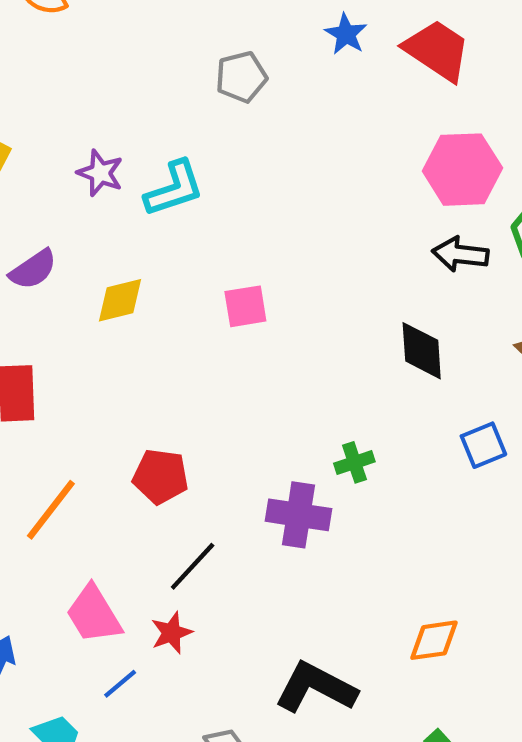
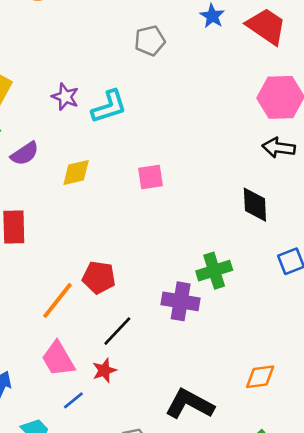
green cross: (354, 462) -> (214, 271), size x1.5
orange line: (51, 510) -> (57, 300), moved

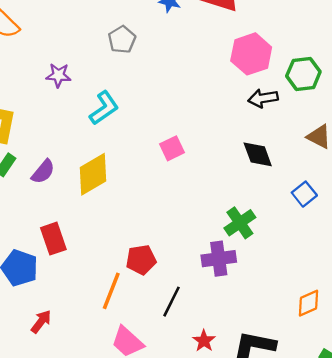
purple star: (65, 97) -> (58, 75), moved
yellow diamond: (76, 172) -> (93, 174), size x1.5
pink square: (151, 177) -> (172, 148), moved
red star: (104, 370) -> (204, 341), moved

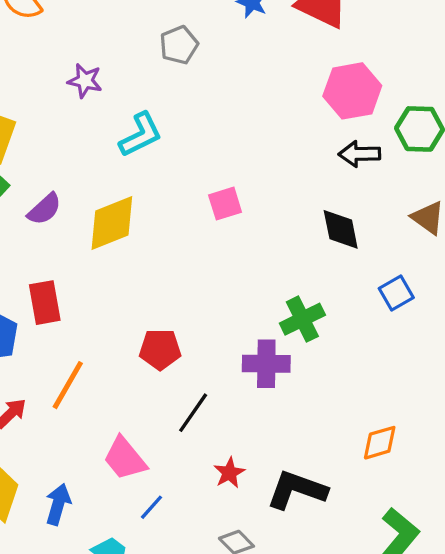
orange line: (111, 291) -> (68, 385), moved

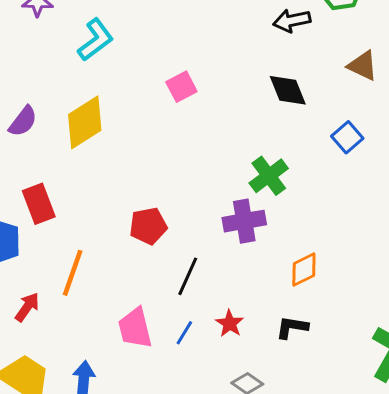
orange diamond: (380, 443) -> (304, 269), moved
pink trapezoid: (125, 458) -> (135, 328), turned 36
black L-shape: (297, 490) -> (292, 327), size x0.6
blue line: (151, 507) -> (184, 333), moved

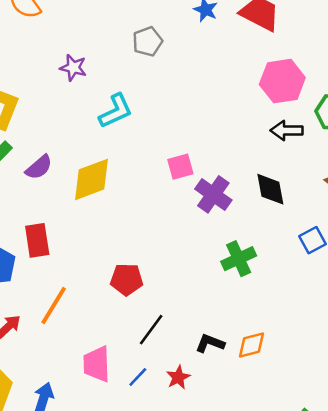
purple cross: (244, 221) -> (213, 194), moved, turned 33
black L-shape: (292, 327) -> (210, 343), moved

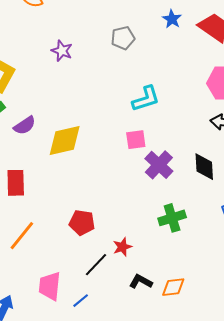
cyan L-shape: (116, 111) -> (146, 99), moved
red star: (178, 377) -> (122, 247), moved

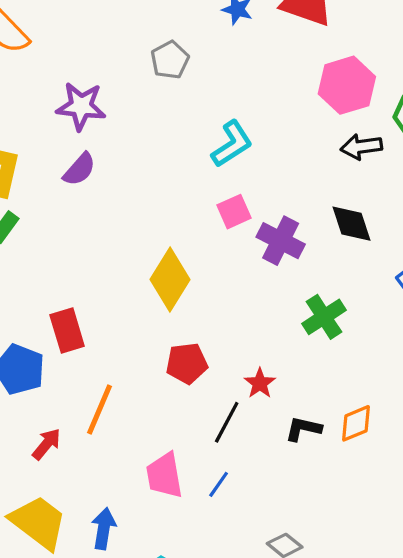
purple star: (62, 51) -> (81, 106), size x1.4
purple semicircle: (25, 125) -> (79, 169), moved
yellow diamond: (65, 141) -> (170, 279), moved, turned -30

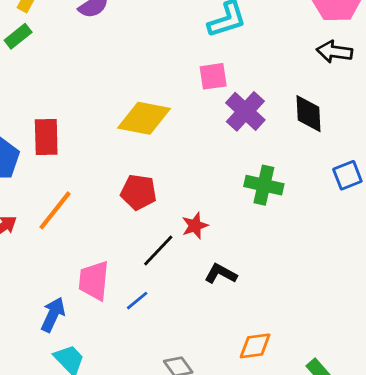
yellow diamond: (170, 279) -> (144, 118), turned 54
green cross: (324, 317) -> (264, 185), turned 30
orange diamond: (356, 423) -> (255, 346), moved
blue arrow: (104, 529) -> (53, 315), moved

